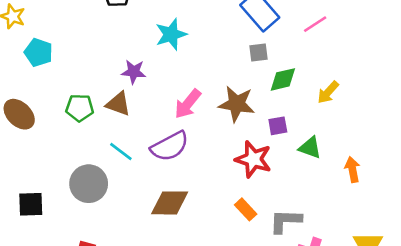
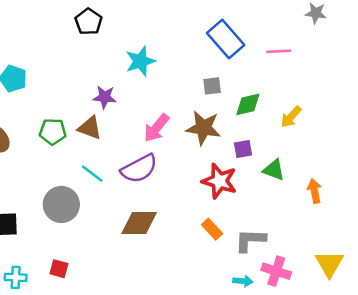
pink line: (315, 24) -> (279, 51), turned 30
gray square: (259, 52) -> (212, 86), moved

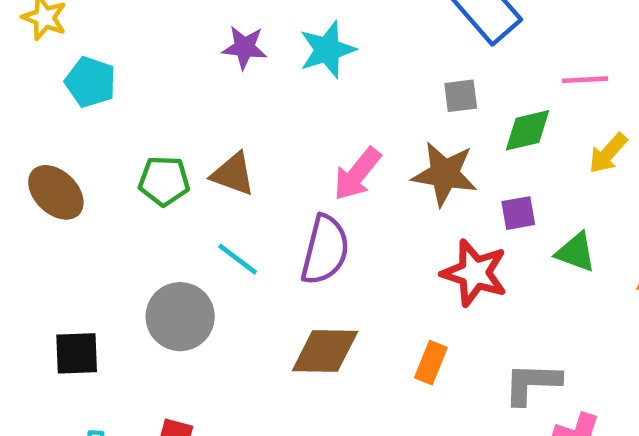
pink line: (279, 51) -> (585, 80), moved
purple star: (105, 97) -> (245, 47), moved
purple semicircle: (139, 169) -> (325, 250), turned -48
orange rectangle: (212, 229) -> (431, 363), moved, turned 65

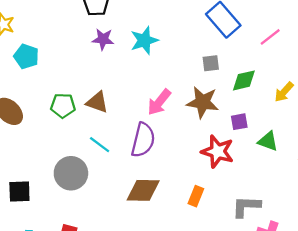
pink line: (585, 80) -> (270, 37), moved, turned -35

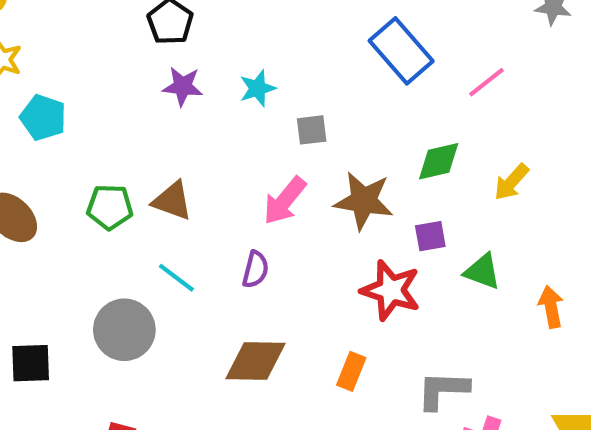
cyan star: (144, 40) -> (258, 88), size x0.7
gray square: (211, 63) -> (312, 130), moved
purple semicircle: (143, 140) -> (255, 269), size x0.6

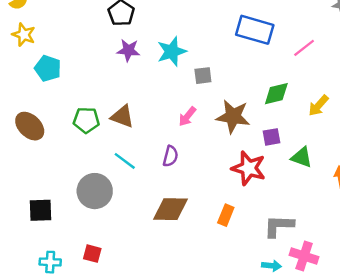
blue rectangle: (401, 51) -> (255, 30), turned -33
cyan star: (258, 88) -> (172, 51), size x1.4
pink arrow: (285, 201) -> (187, 116), size x0.7

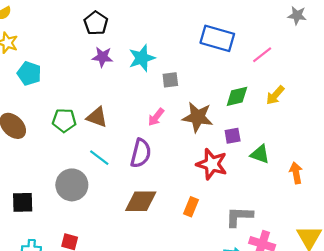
yellow arrow: (318, 106) -> (275, 95), moved
purple semicircle: (170, 156) -> (141, 153), size x1.5

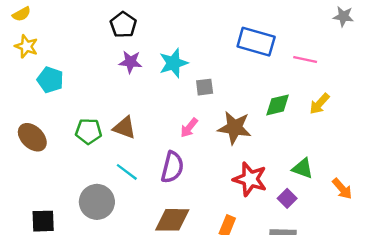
pink line: (262, 55) -> (305, 60), turned 50
purple square: (233, 136) -> (287, 198), moved, turned -35
orange arrow: (296, 173) -> (342, 189), turned 150

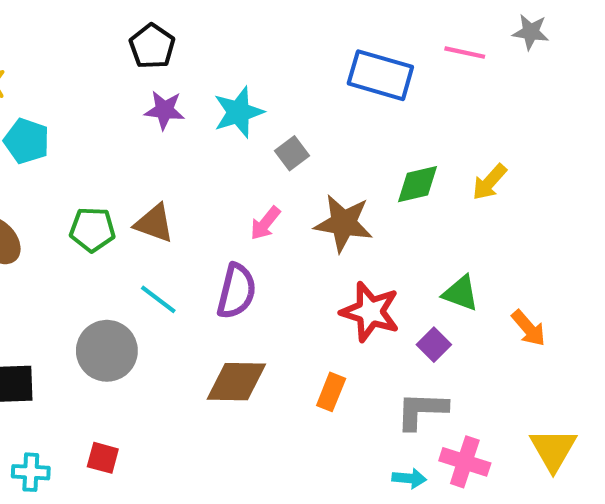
pink line: (305, 60) -> (465, 53), moved
gray square: (205, 87) -> (292, 153), turned -30

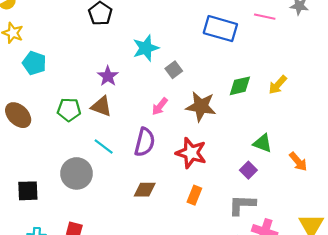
purple star: (164, 110) -> (108, 76), moved, turned 30
red star: (370, 312) -> (191, 153), moved
brown diamond: (236, 382) -> (145, 190), size x0.7

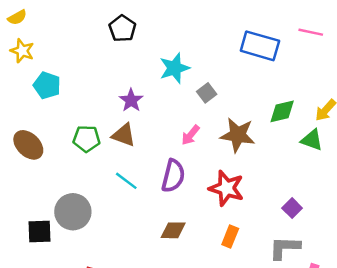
green triangle: (263, 143) -> (312, 140), moved
gray circle: (77, 173) -> (73, 212), moved

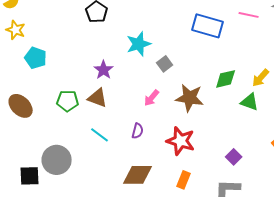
purple semicircle: (173, 176) -> (138, 131), size x0.6
brown diamond: (173, 230) -> (138, 175), size x1.4

